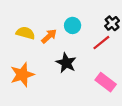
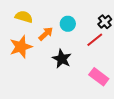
yellow semicircle: (26, 33) -> (24, 17), moved
orange star: (22, 75) -> (21, 47), moved

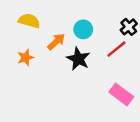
orange star: (21, 47) -> (26, 58), size x0.6
black star: (62, 59) -> (78, 59), moved

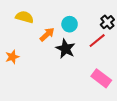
orange star: (26, 58) -> (12, 57), moved

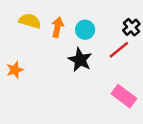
orange arrow: (47, 34) -> (57, 27), moved, turned -35

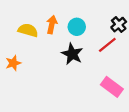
yellow semicircle: (30, 21) -> (28, 30), moved

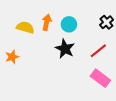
red line: (107, 45) -> (98, 51), moved

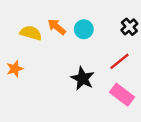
orange arrow: (47, 22) -> (57, 27), turned -63
black star: (65, 49) -> (83, 79), moved

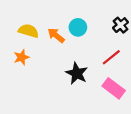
orange arrow: (57, 27) -> (56, 35), moved
orange star: (15, 69) -> (22, 57), moved

